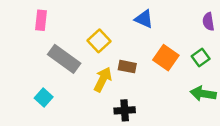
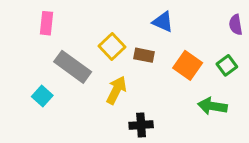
brown rectangle: (127, 67) -> (144, 55), moved
green arrow: (203, 94) -> (212, 106), moved
cyan square: (44, 97) -> (42, 96), moved

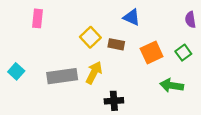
orange square: (188, 65) -> (152, 53), turned 30
gray rectangle: (73, 67) -> (62, 76), moved, turned -44
cyan square: (42, 96) -> (16, 71), moved

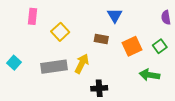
blue triangle: (132, 17) -> (115, 15), turned 35
yellow square: (90, 37) -> (60, 32), moved

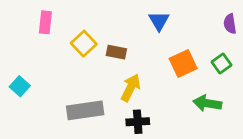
brown rectangle: (101, 39) -> (116, 52), moved
yellow arrow: (82, 64) -> (131, 88), moved
gray rectangle: (54, 67) -> (85, 110), moved

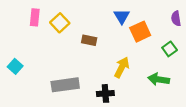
yellow square: (84, 44) -> (60, 23), moved
orange square: (183, 64) -> (140, 32), moved
yellow arrow: (131, 88) -> (122, 67), moved

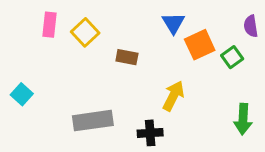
green square: (170, 49) -> (232, 57), moved
green arrow: (159, 79) -> (243, 119), moved, turned -96

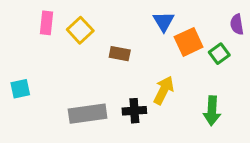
cyan square: (22, 94) -> (20, 89), turned 36
green arrow: (243, 119) -> (212, 111), moved
black cross: (150, 133) -> (134, 111), moved

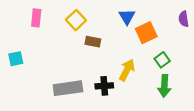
yellow square: (80, 30) -> (76, 20), moved
green square: (219, 54) -> (162, 60), moved
cyan square: (20, 89) -> (16, 59), moved

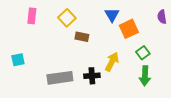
cyan square: (16, 59) -> (18, 60), moved

